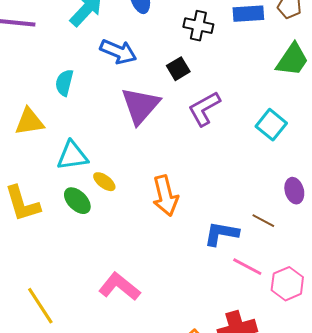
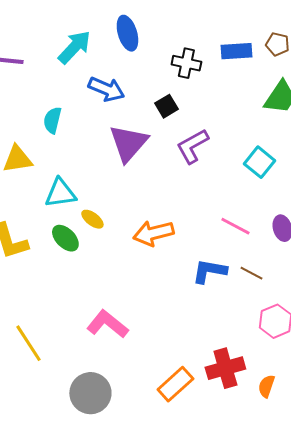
orange arrow: (165, 196) -> (153, 233), turned 90
brown line: (263, 221) -> (251, 273), moved
pink line: (247, 267) -> (235, 226), moved

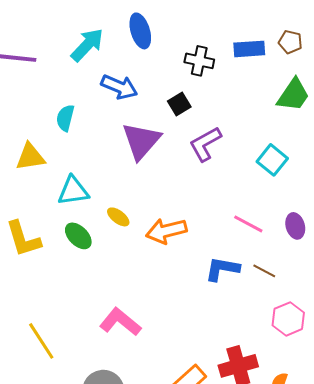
yellow ellipse: (92, 219) -> (118, 217), moved

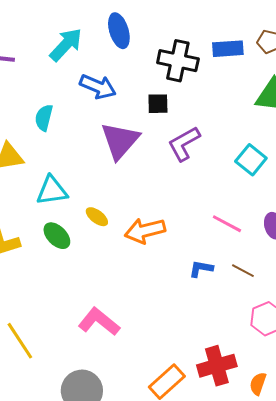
black cross: (199, 61) -> (178, 61), size x1.4
black square: (179, 104) -> (158, 104), turned 30
blue L-shape: (222, 269) -> (201, 269), size x0.7

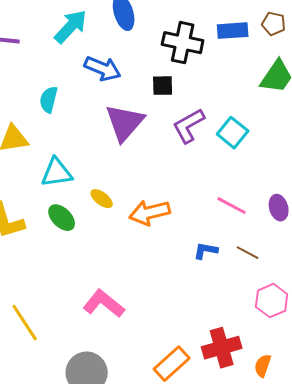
cyan square: (251, 160) -> (233, 133), moved

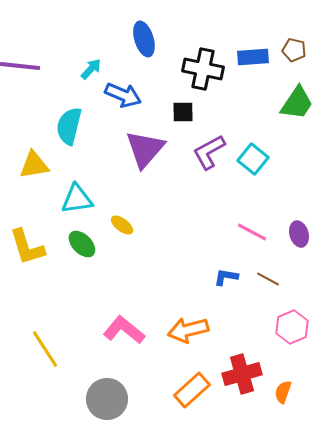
cyan arrow: (71, 27) -> (91, 69), moved, size x0.6
cyan semicircle: (49, 100) -> (69, 126), size x1.4
orange arrow: (150, 213) -> (188, 330), moved

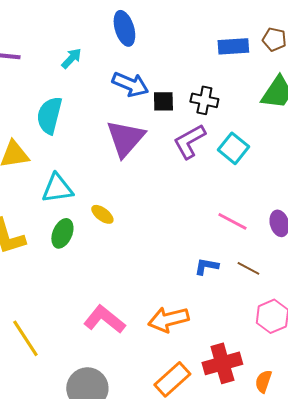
black cross: (203, 69) -> (204, 100), moved, size x0.7
blue arrow: (123, 95) -> (130, 84), moved
green ellipse: (82, 244) -> (62, 233), turned 68

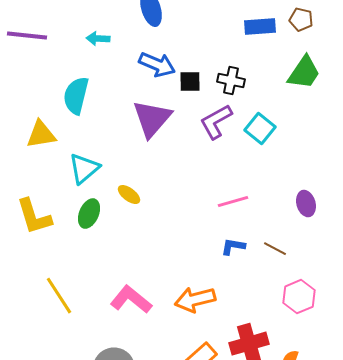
cyan arrow: (71, 58) -> (98, 39), turned -130
cyan triangle: (57, 188) -> (84, 169), turned -32
pink line: (232, 221) -> (233, 202), moved, turned -44
yellow line: (25, 338) -> (59, 296), moved

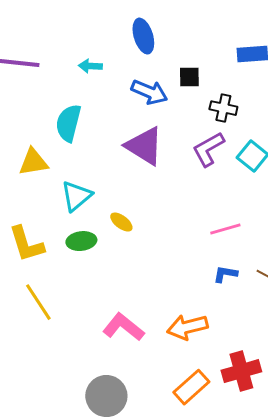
black square: (190, 82) -> (189, 77), moved
purple triangle: (152, 119) -> (144, 146), turned -39
green ellipse: (89, 214) -> (81, 241), turned 60
yellow line: (59, 296) -> (38, 302), moved

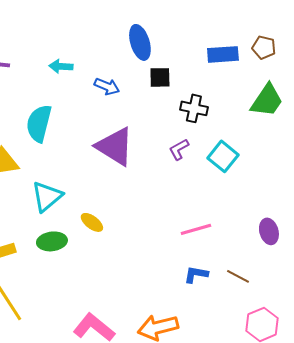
blue ellipse: (143, 36) -> (140, 42), moved
blue arrow: (149, 92) -> (107, 86), moved, size x0.7
purple L-shape: (208, 149) -> (179, 149), size x0.6

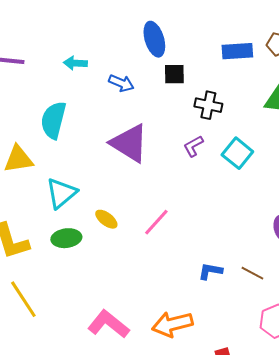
pink line: (196, 229) -> (156, 222), moved, turned -32

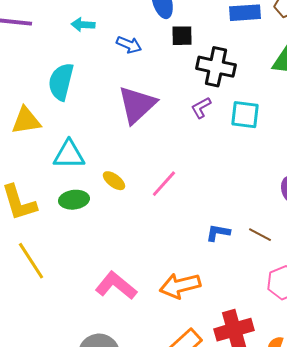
black cross: (208, 105) -> (216, 67), size x1.4
purple triangle: (129, 143) -> (137, 105), turned 45
cyan square: (237, 153) -> (245, 115), turned -32
cyan triangle: (61, 193) -> (69, 155), turned 40

